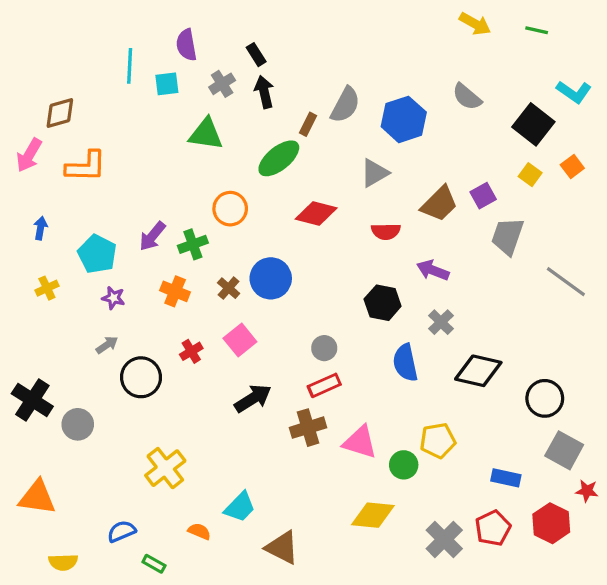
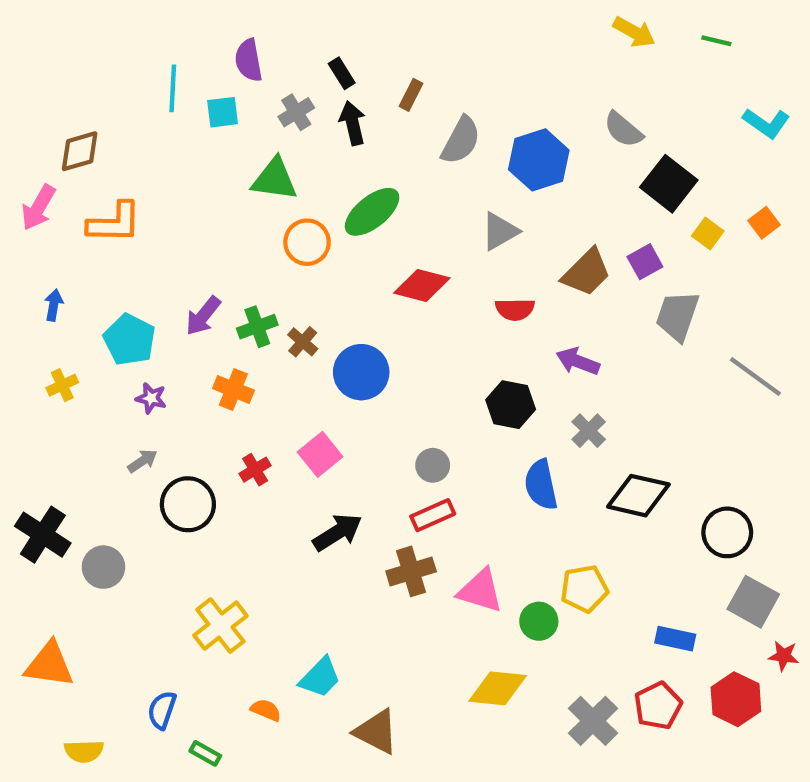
brown rectangle: (308, 124) -> (411, 95), moved
black square: (533, 124) -> (669, 184), moved
orange circle: (230, 209) -> (307, 242), moved
brown cross: (229, 288) -> (303, 342), moved
blue semicircle: (122, 531) -> (162, 710), turned -48

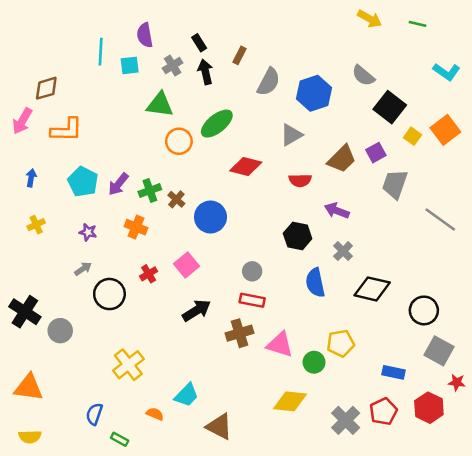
orange square: (764, 223) -> (445, 130), size x1.6
cyan pentagon: (129, 340) -> (83, 182), moved
red rectangle: (433, 515) -> (252, 300), turned 35
yellow semicircle: (84, 751) -> (30, 437), moved

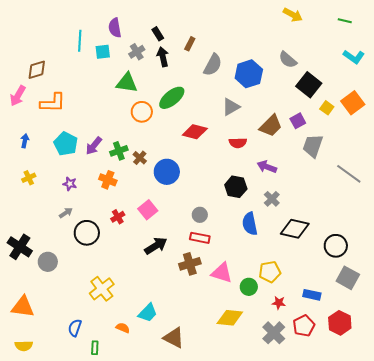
green line: (418, 24) -> (345, 21), moved
red star: (457, 382) -> (279, 303), moved
green rectangle: (120, 439) -> (95, 348), turned 64

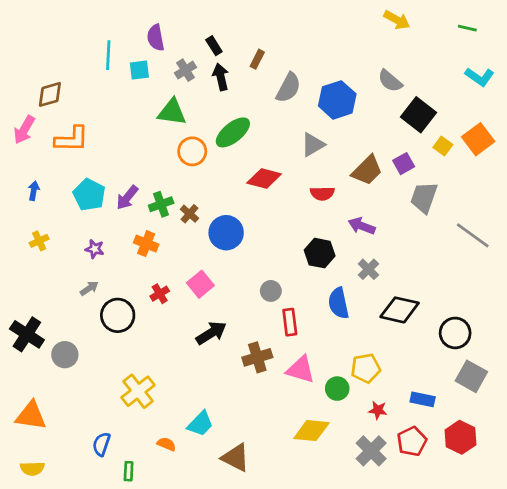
red rectangle: (200, 238) -> (290, 322), moved, turned 72

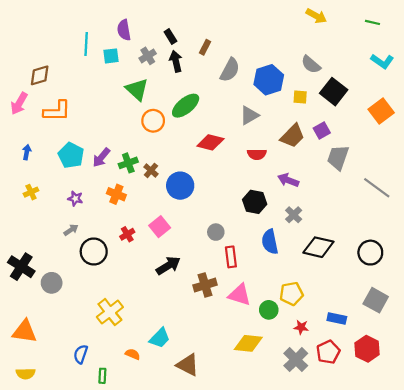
green triangle: (172, 112) -> (137, 89), turned 35
yellow square: (443, 146) -> (300, 97), moved, turned -32
black circle: (455, 333) -> (370, 253), moved

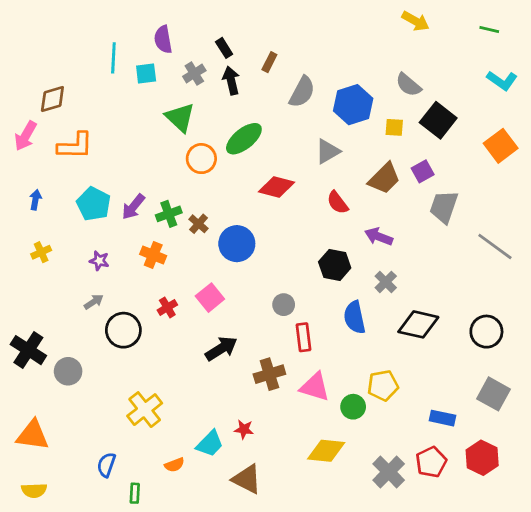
red semicircle: (257, 154) -> (338, 203), turned 54
red star: (301, 327) -> (244, 429), moved
orange semicircle: (133, 354) -> (174, 465), turned 136

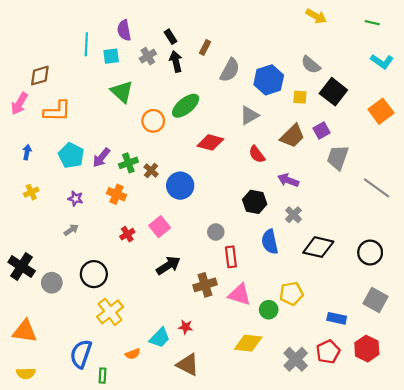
green triangle: (180, 117) -> (122, 92), moved
black circle: (123, 330) -> (94, 274), moved
blue semicircle: (106, 465) -> (81, 354), size x1.5

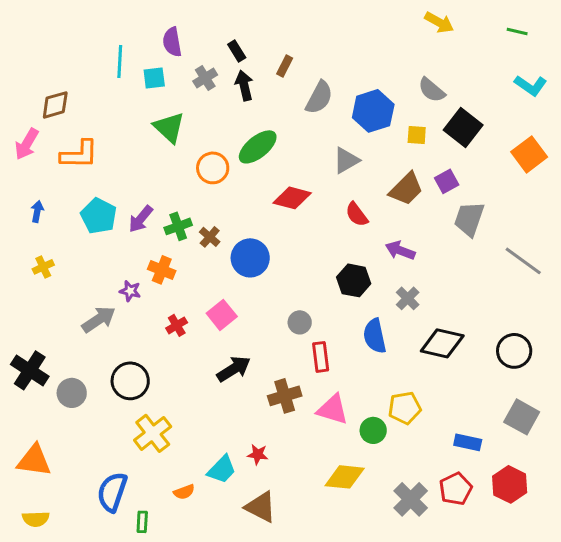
purple star: (76, 199) -> (130, 291), moved
gray arrow: (71, 230) -> (99, 319), size x1.6

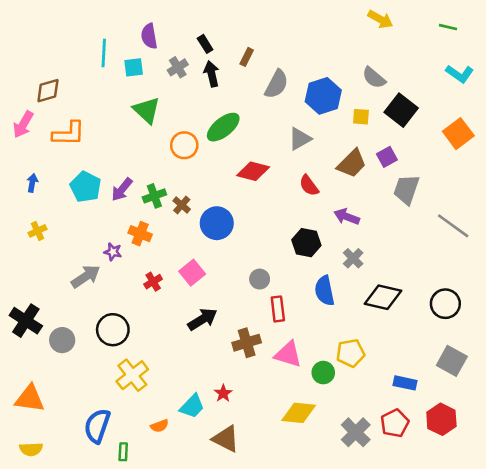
red star: (258, 454) -> (223, 393), turned 30

